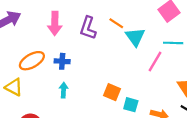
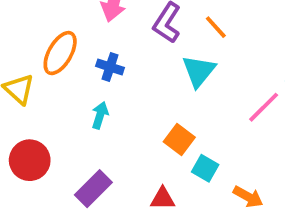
cyan triangle: (135, 37) -> (199, 71), moved
orange ellipse: (32, 61) -> (60, 53), turned -45

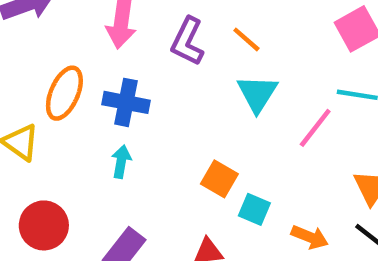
blue cross: (110, 67) -> (126, 102), size x1.4
cyan triangle: (199, 71) -> (257, 94), moved

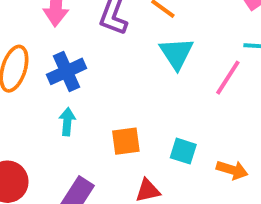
blue cross: (126, 102) -> (67, 71), turned -30
orange square: (219, 179) -> (126, 141), moved, turned -32

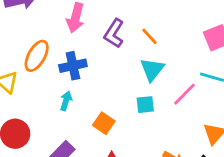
orange square: (126, 141) -> (104, 123), turned 30
cyan square: (183, 151) -> (145, 105), moved, turned -36

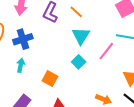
cyan square: (145, 105) -> (79, 62), turned -32

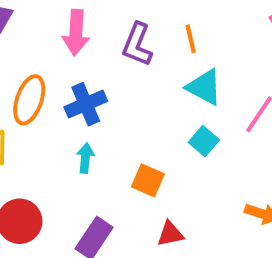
orange line: (76, 12) -> (191, 39), turned 40
cyan triangle: (81, 36) -> (204, 87), turned -30

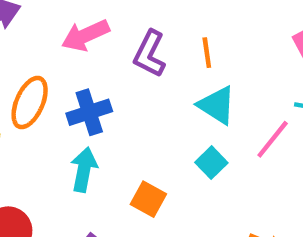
pink arrow: (76, 33) -> (85, 35), turned 57
cyan arrow: (85, 158) -> (84, 170), size x1.4

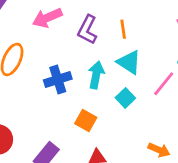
blue cross: (89, 112) -> (58, 80), moved
cyan arrow: (84, 170) -> (96, 75), moved

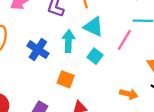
blue cross: (58, 80) -> (38, 50), turned -30

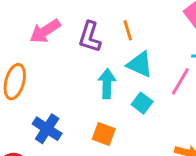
blue cross: (38, 50) -> (47, 129), moved

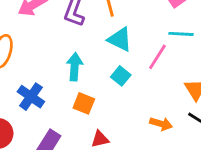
cyan arrow: (107, 84) -> (75, 67), moved

